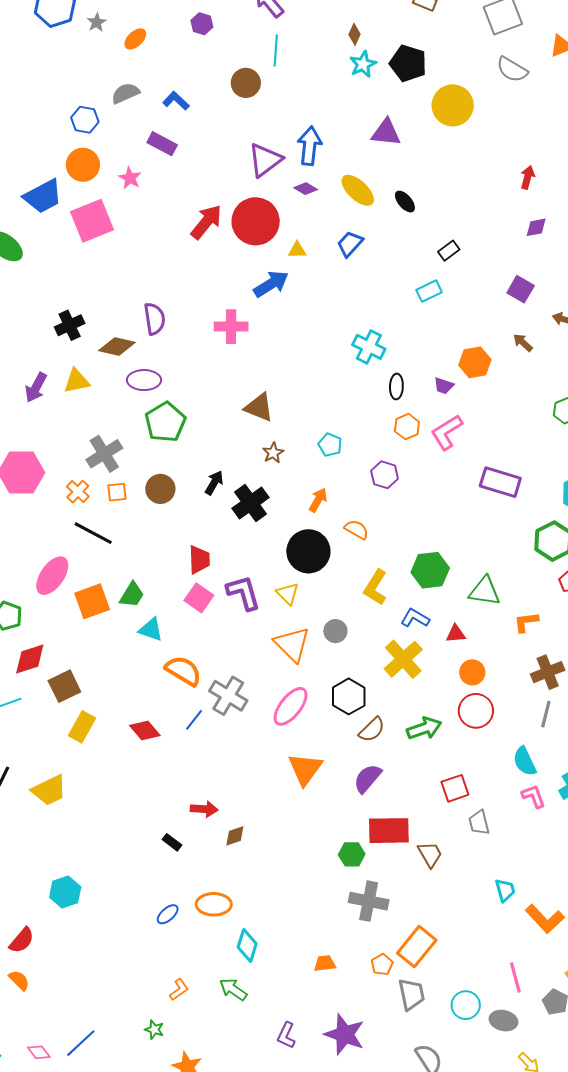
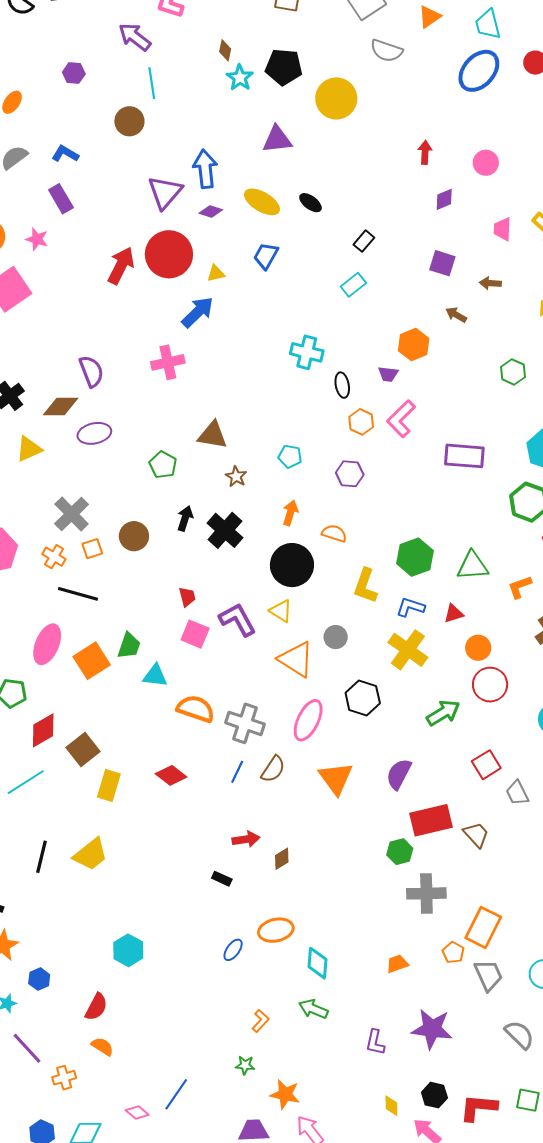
purple rectangle: (162, 144) -> (61, 199), turned 44
green pentagon: (165, 422) -> (163, 465), moved, size x0.7
red trapezoid: (199, 560) -> (187, 597), size x0.7
blue line: (194, 720) -> (237, 772), moved
brown semicircle: (372, 730) -> (273, 769), moved

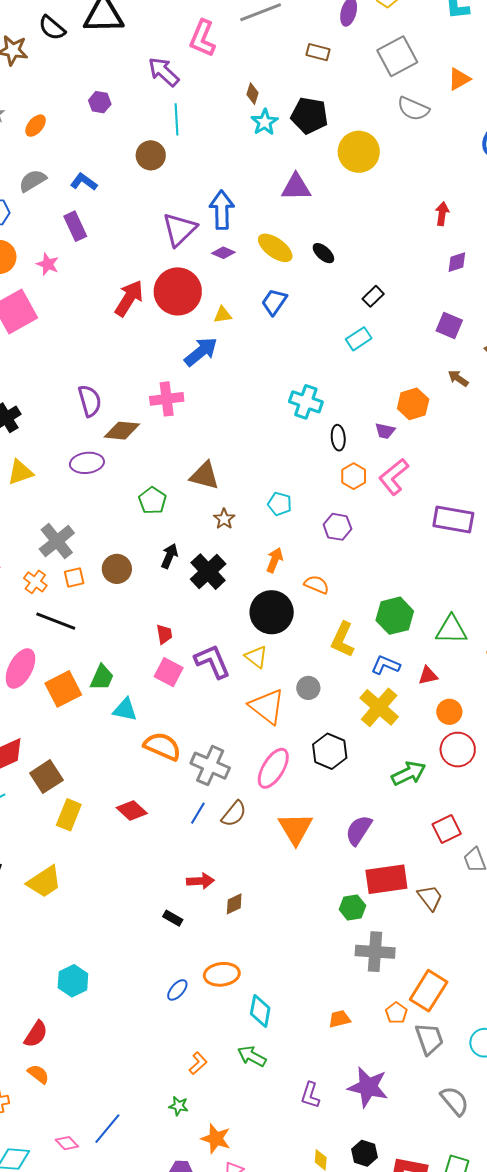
brown diamond: (61, 407) -> (122, 431), moved

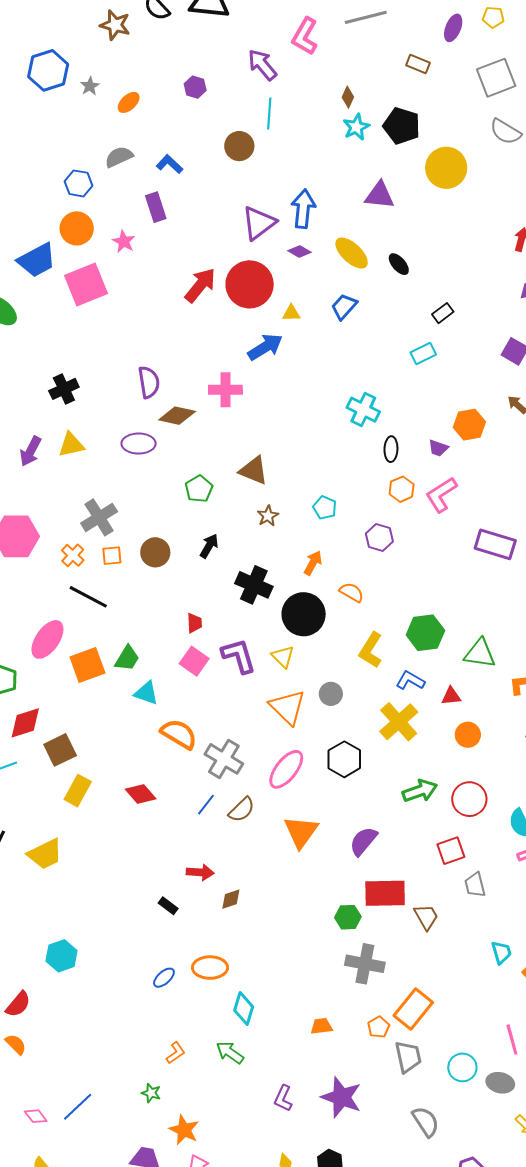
black cross: (208, 572) -> (254, 585), moved, turned -30
red circle: (458, 750) -> (469, 799), moved

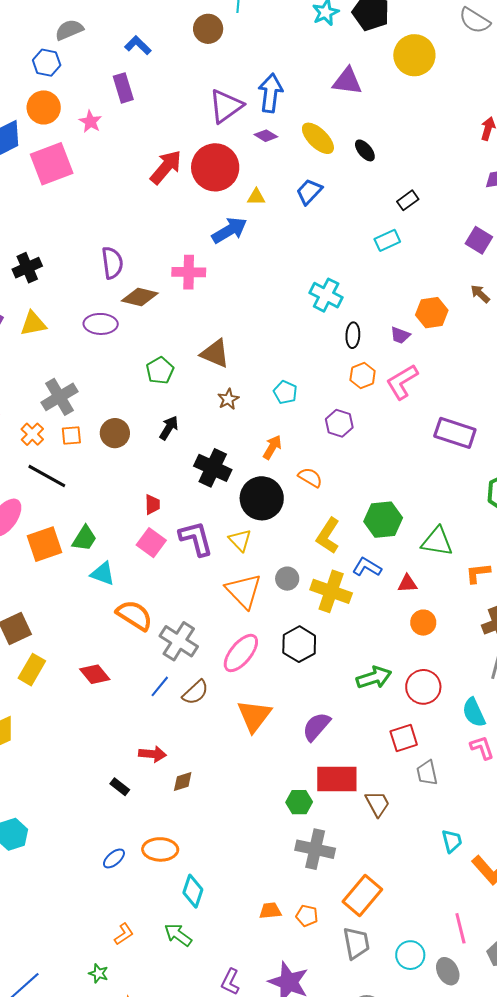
gray semicircle: (119, 157) -> (69, 30), moved
yellow cross: (399, 722) -> (331, 591), moved, turned -30
orange pentagon: (379, 1027) -> (307, 916), moved, turned -30
gray ellipse: (500, 1083) -> (448, 971), turned 48

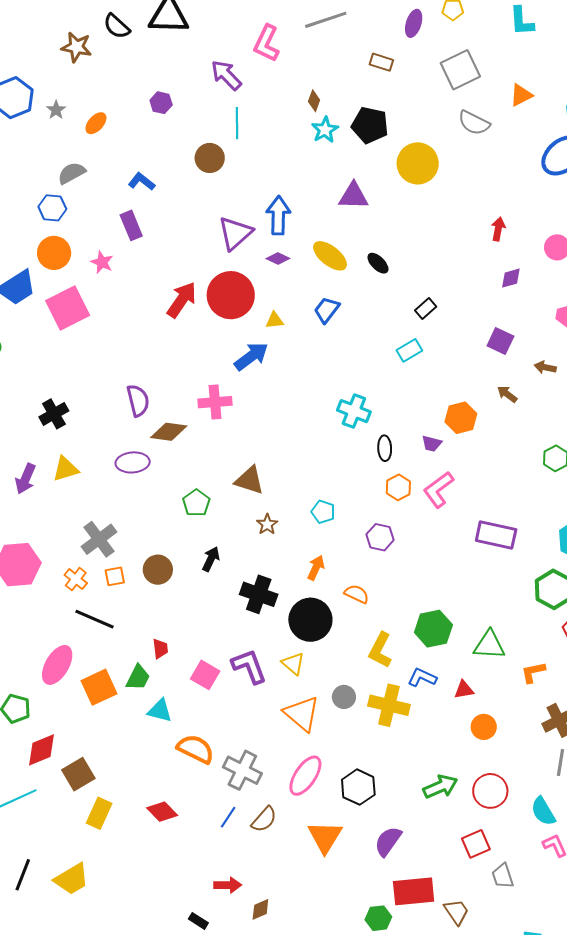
red trapezoid: (152, 505) -> (160, 649), moved
black hexagon: (299, 644) -> (358, 787), moved

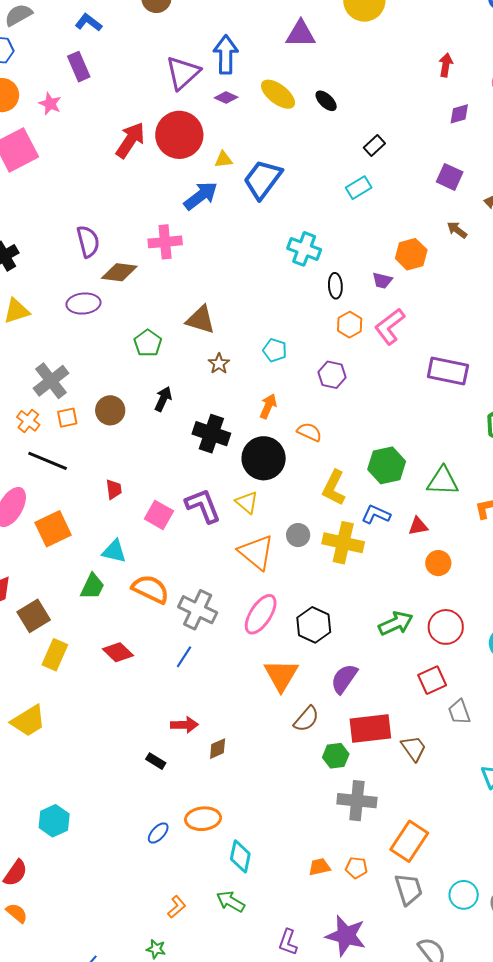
blue trapezoid: (327, 310) -> (263, 179), moved, size x1.5
green trapezoid: (138, 677) -> (92, 586), moved
brown semicircle: (264, 819) -> (306, 719), moved

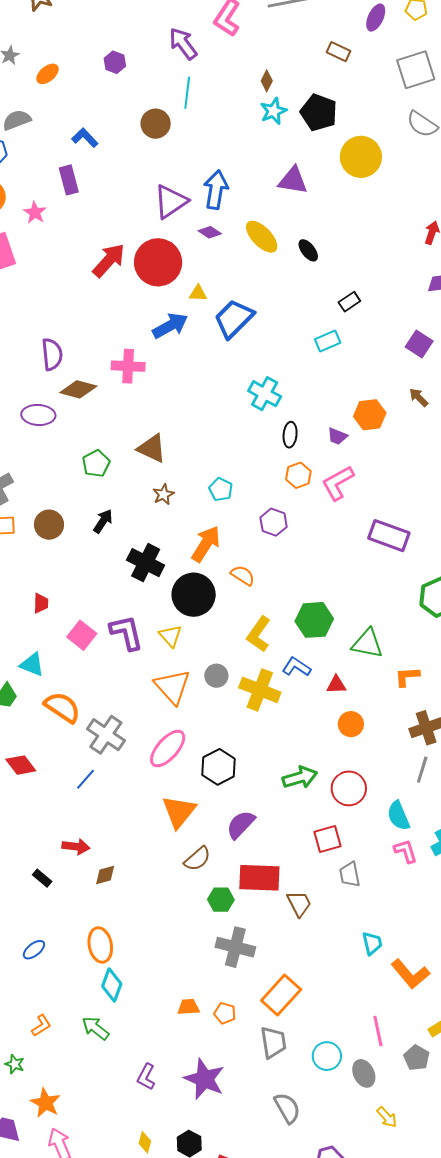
orange arrow: (268, 406) -> (206, 544), size x1.5
orange ellipse: (203, 819) -> (100, 945), moved, turned 76

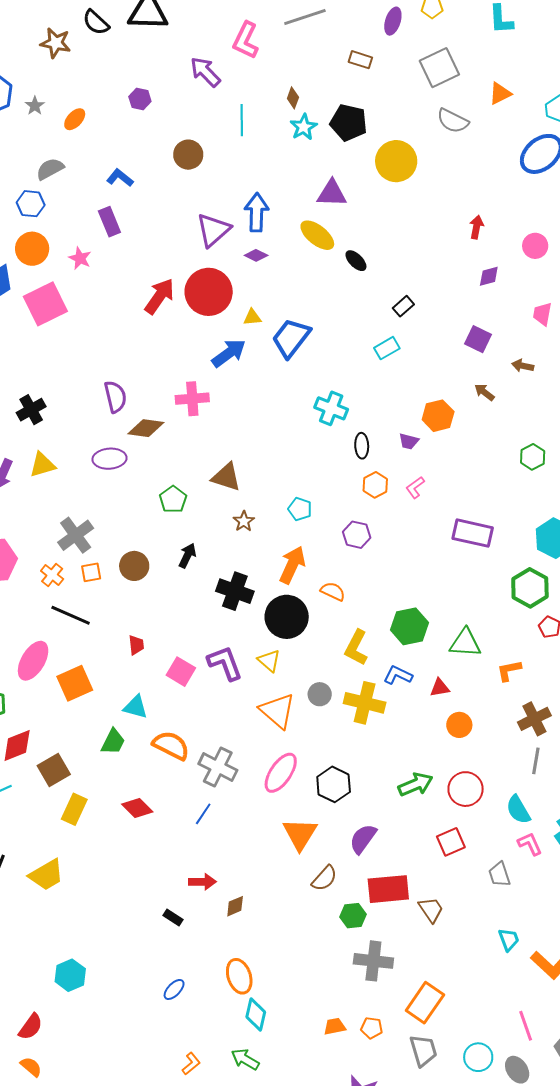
cyan line: (187, 93) -> (242, 120), moved
yellow ellipse: (262, 237) -> (317, 235), moved
pink L-shape: (338, 483) -> (415, 487), size x0.6
gray trapezoid: (350, 874) -> (499, 874), moved

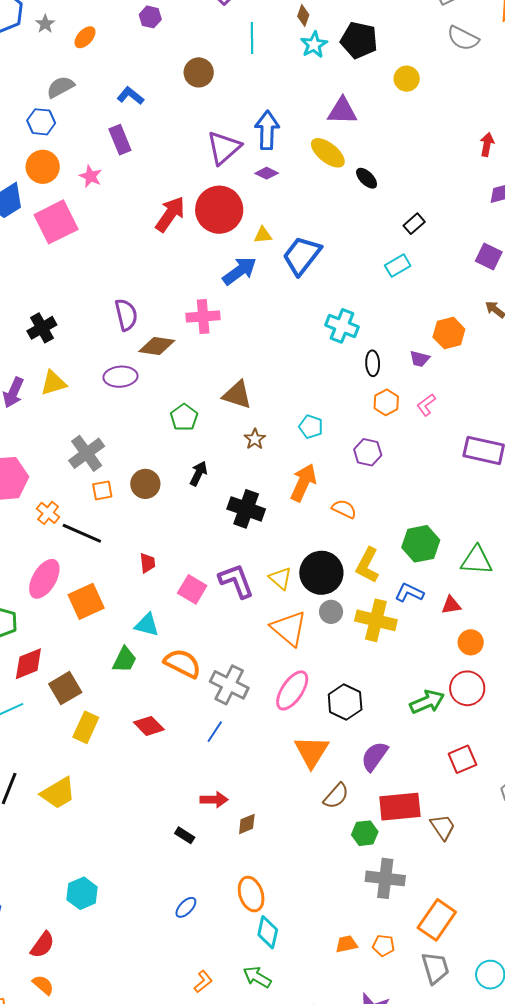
yellow circle: (396, 161) -> (407, 79), size x0.6
orange cross: (52, 575) -> (48, 513), moved
black circle: (287, 617) -> (321, 573), moved
red circle: (466, 789) -> (467, 688), moved

